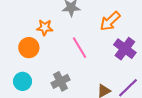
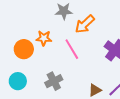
orange arrow: (110, 21) -> (85, 24), moved
orange star: (45, 28) -> (44, 38), moved

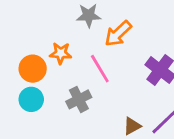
cyan circle: (18, 81) -> (31, 99), moved
gray cross: (54, 81) -> (79, 99), moved

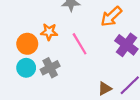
orange arrow: (118, 34) -> (111, 17), moved
gray cross: (79, 99) -> (50, 68), moved

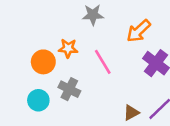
cyan circle: (26, 68) -> (38, 100), moved
gray cross: (50, 68) -> (69, 89), turned -36

